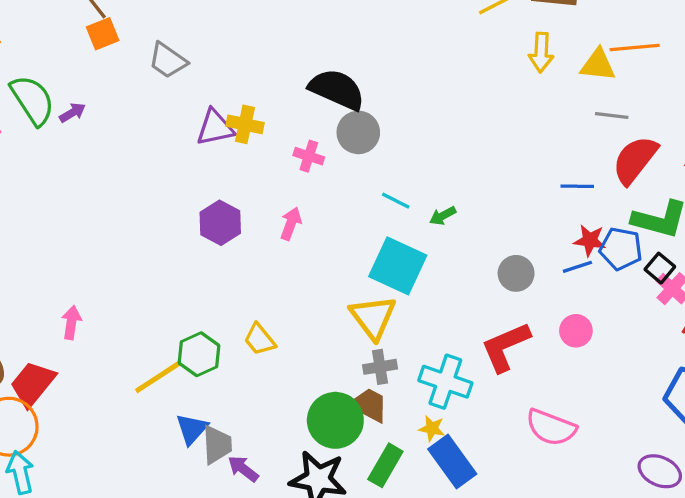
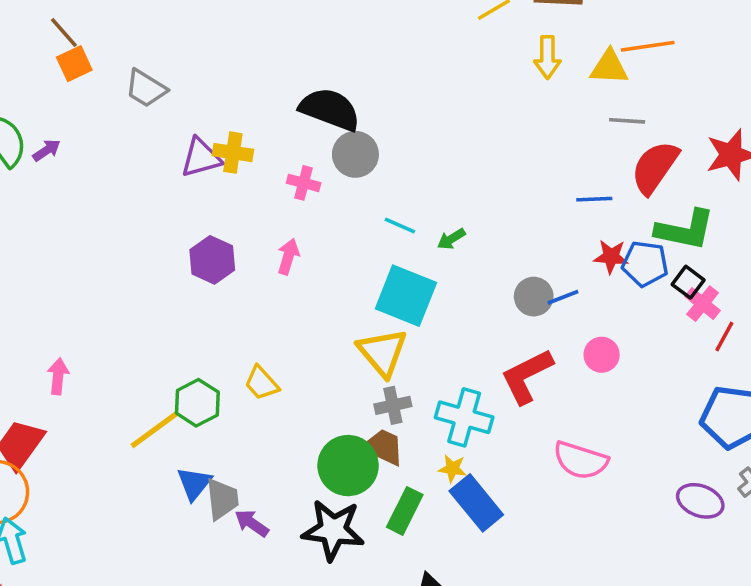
blue line: (577, 267) -> (563, 297), moved

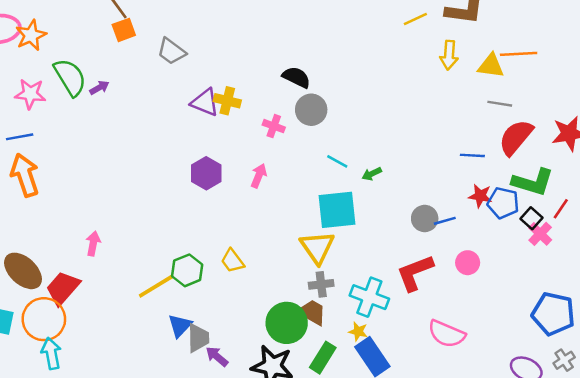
black semicircle: (330, 109) -> (296, 77), size x0.7
purple triangle: (201, 158) -> (205, 102), turned 32
cyan square: (406, 296) -> (337, 210), turned -33
red line: (724, 336) -> (561, 209), moved

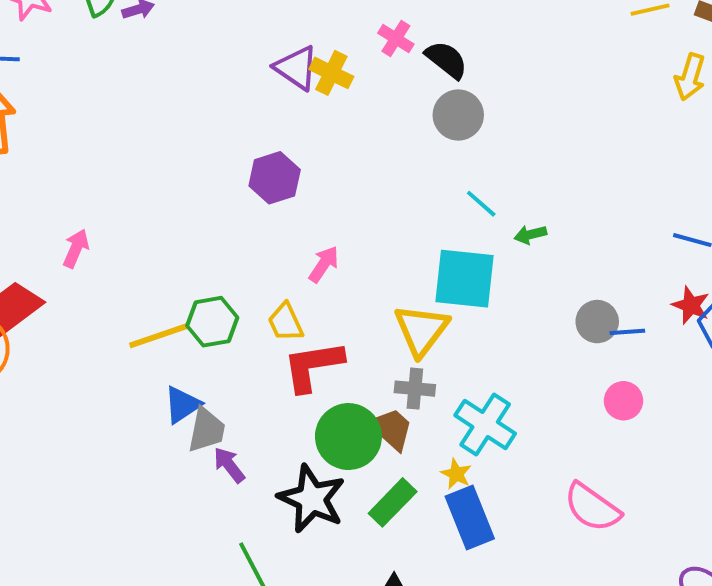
pink cross: (274, 126) -> (396, 39), moved
pink arrow: (259, 176) -> (324, 264), moved
pink circle: (468, 263) -> (623, 401), moved
red L-shape: (415, 273) -> (313, 366), moved

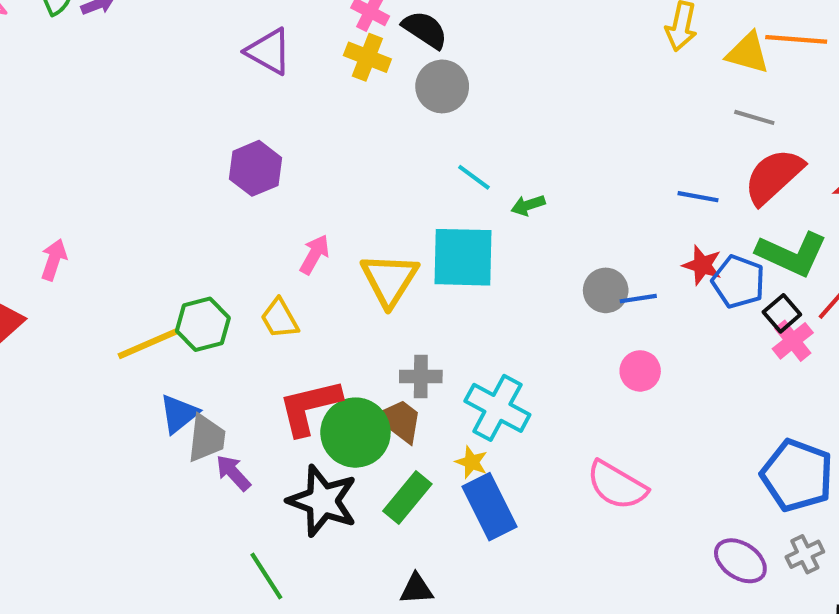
yellow cross: (331, 73) -> (367, 57), moved
yellow triangle: (421, 330) -> (389, 280), moved
red L-shape: (313, 366) -> (309, 407), moved

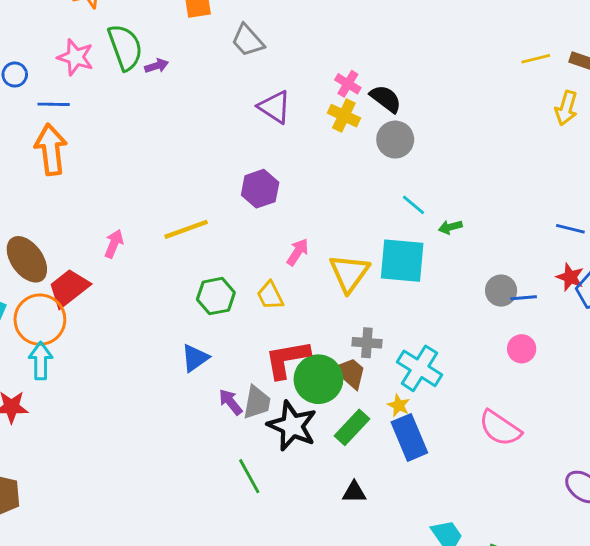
yellow line: (148, 344) -> (186, 229), moved
gray trapezoid: (206, 438) -> (257, 402), moved

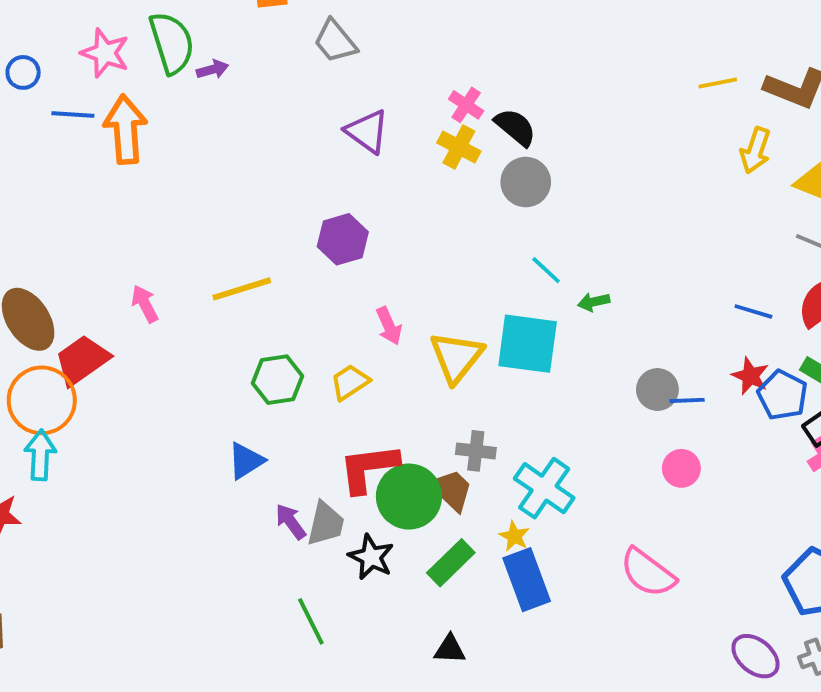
orange arrow: (51, 149) -> (125, 129), moved
pink arrow: (114, 244) -> (145, 304), turned -52
pink arrow: (298, 252) -> (389, 326), turned 120
yellow trapezoid: (270, 295) -> (350, 382), turned 80
black star: (292, 426) -> (371, 557), size x0.7

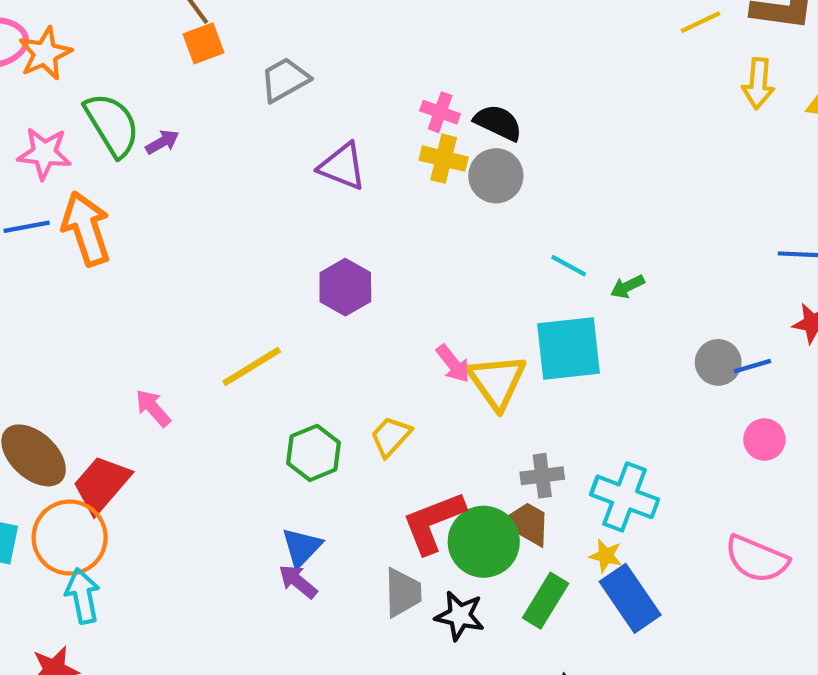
gray trapezoid: (335, 41) -> (285, 80), turned 114
gray circle: (526, 182) -> (496, 176), moved
pink arrow: (389, 326) -> (453, 364), moved
purple arrow: (291, 522) -> (298, 581), moved

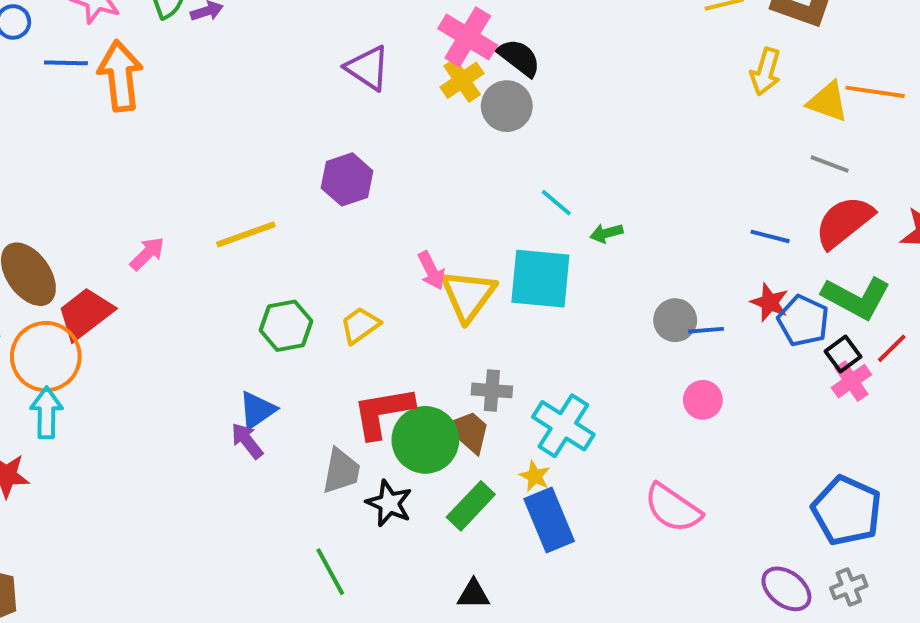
pink cross: (440, 112) -> (468, 37), size x1.6
yellow cross: (444, 159) -> (462, 80), turned 30
pink arrow: (153, 408) -> (147, 254), turned 75

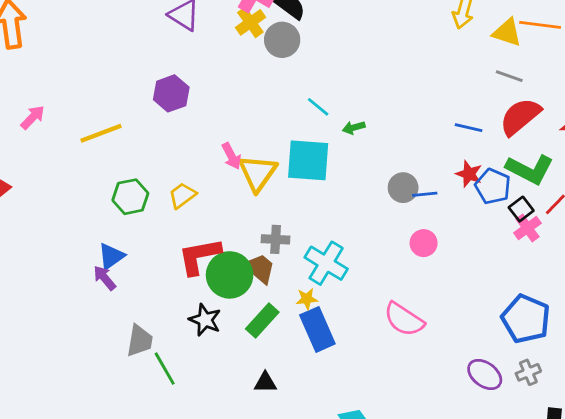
pink arrow: (147, 254) -> (33, 117), moved
gray trapezoid: (341, 471) -> (140, 341), moved
yellow star: (535, 476) -> (307, 299), turned -30

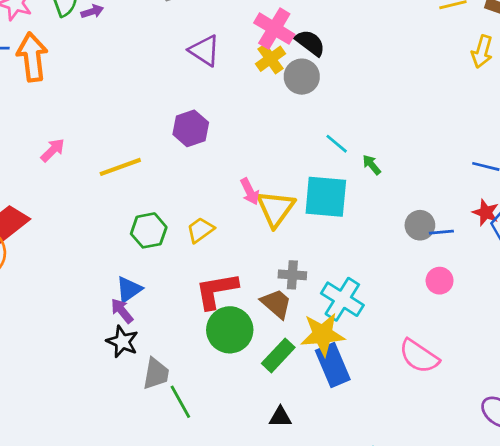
green arrow: (354, 128) -> (372, 165), turned 65
green circle: (230, 275) -> (230, 330), moved
yellow star: (307, 299) -> (323, 334), size x2.0
black star: (205, 320) -> (122, 342), moved

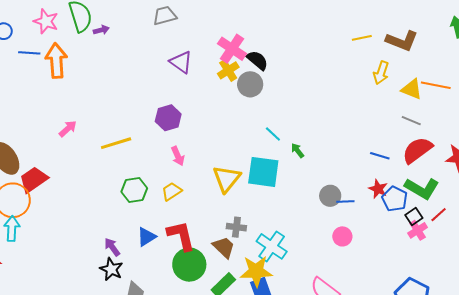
pink arrow: (250, 191) -> (178, 156), moved
blue triangle: (129, 289) -> (146, 237), moved
red L-shape: (217, 291) -> (181, 236), turned 84

